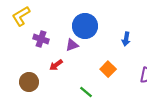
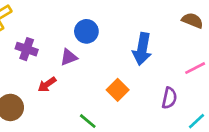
blue circle: (85, 26) -> (86, 31), size x0.7
blue arrow: (126, 39) -> (142, 49), size x1.6

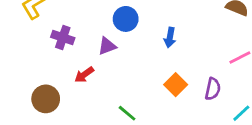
blue arrow: (142, 49) -> (170, 37), moved, size x0.6
orange square: (118, 90) -> (176, 85), moved

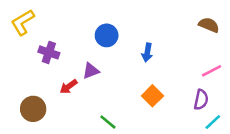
purple triangle: (107, 46) -> (91, 71), moved
purple semicircle: (213, 89) -> (201, 100), moved

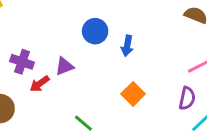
blue circle: (107, 35) -> (95, 31), moved
purple cross: (49, 52) -> (22, 62), moved

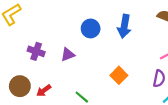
blue arrow: (127, 46) -> (124, 26), moved, size x1.5
red arrow: (40, 84) -> (44, 90), moved

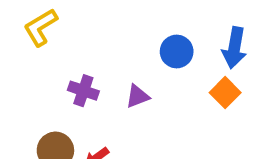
orange square: (119, 75) -> (225, 93), moved

